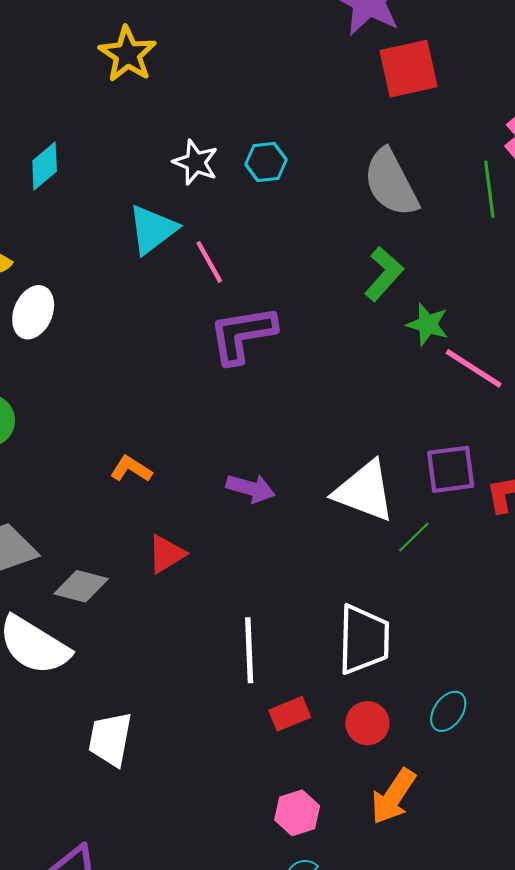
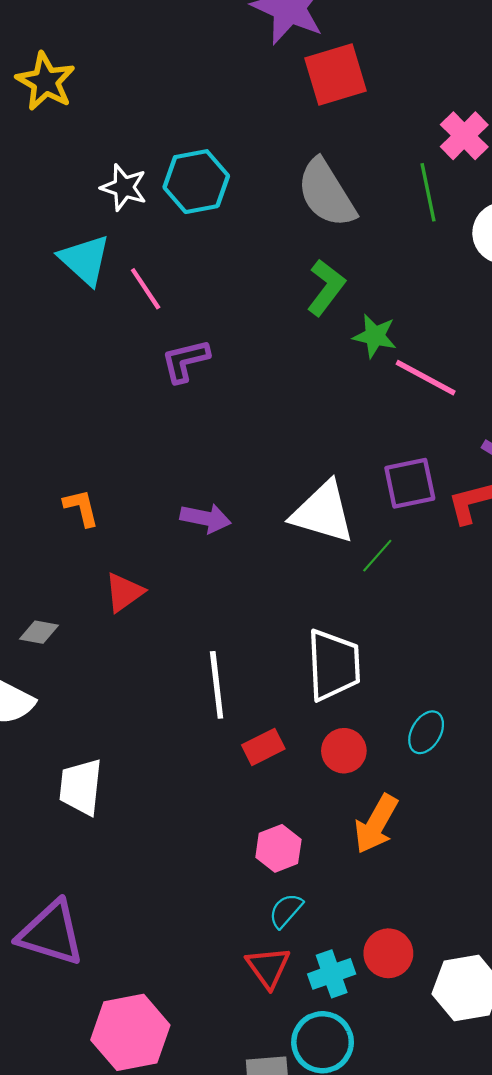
cyan hexagon: (266, 162) -> (196, 182), size x1.5
cyan triangle: (153, 229) -> (85, 260), turned -36
purple L-shape: (242, 335) -> (185, 361), size x0.7
orange L-shape: (131, 469) -> (81, 508), turned 48
gray diamond: (81, 586) -> (39, 632), size x0.7

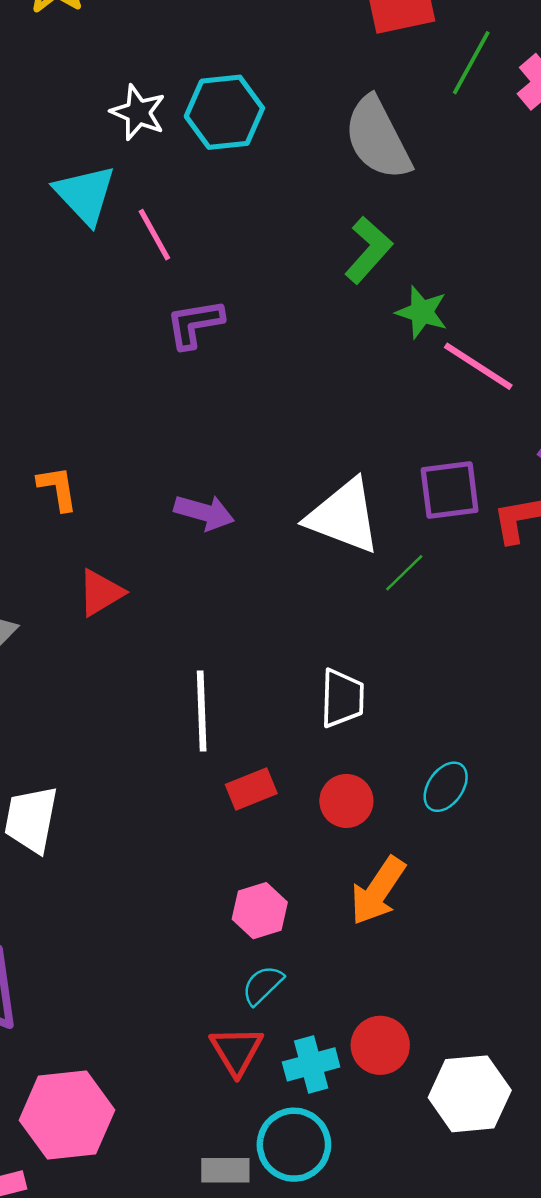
green line: (428, 192) -> (471, 63), moved, turned 36
white trapezoid: (334, 665) -> (342, 698), size x0.7

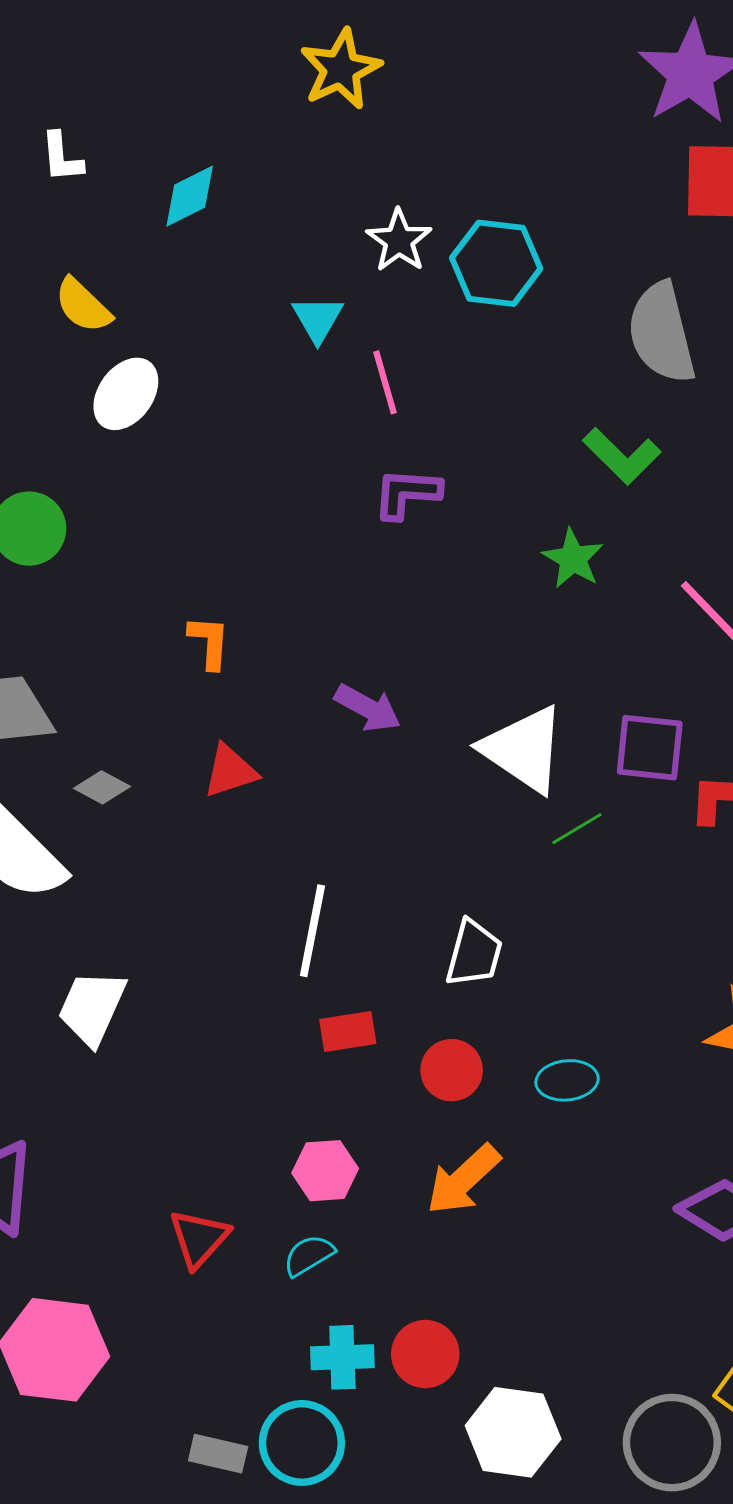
cyan triangle: (85, 195) -> (318, 319), size x0.7
green L-shape: (368, 250) -> (622, 456), turned 80
green star: (422, 312) -> (573, 559), moved
cyan ellipse: (446, 787) -> (567, 1080), turned 36
red triangle: (236, 1051) -> (199, 1238), moved

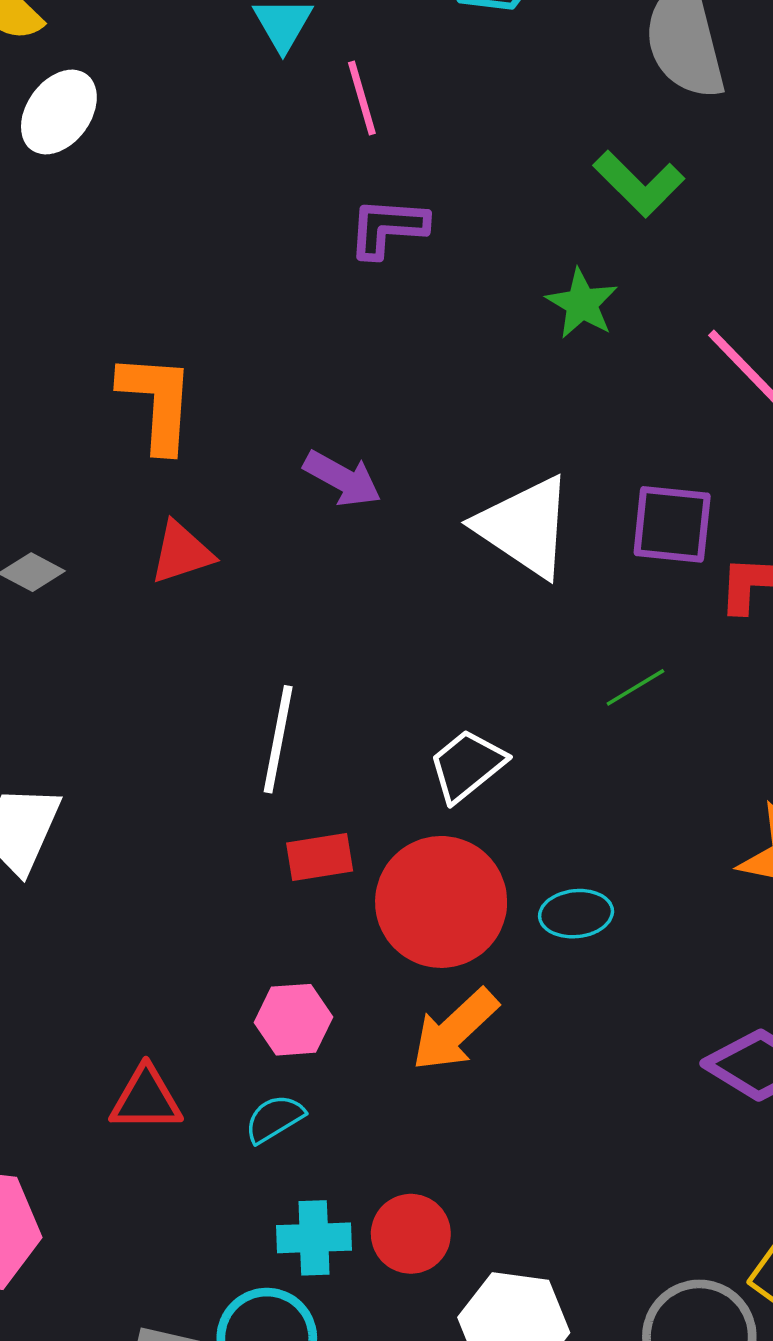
orange L-shape: (209, 642) -> (157, 402), size x1.6
green line: (577, 829) -> (635, 687), moved
white trapezoid: (474, 953) -> (467, 765), turned -144
red circle: (452, 1070) -> (441, 902), size x1.8
red triangle: (199, 1238) -> (146, 1099), turned 48

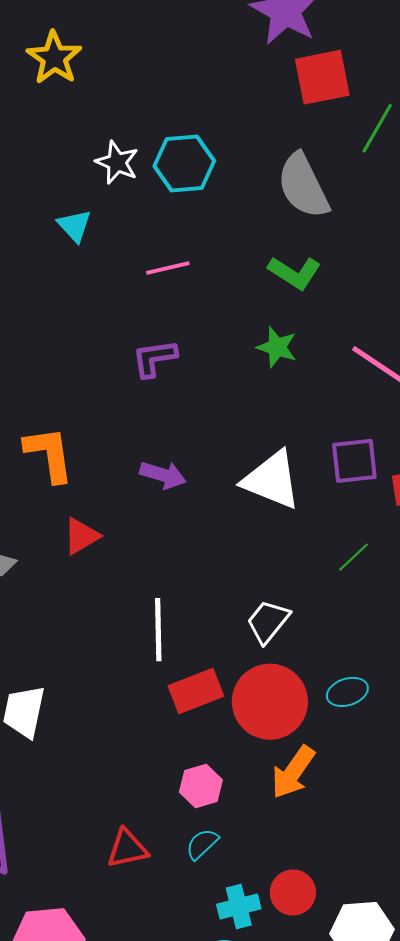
pink line: (362, 98) -> (168, 268), moved, turned -75
purple L-shape: (388, 228) -> (154, 358), moved
red rectangle: (320, 857) -> (196, 691), size x1.4

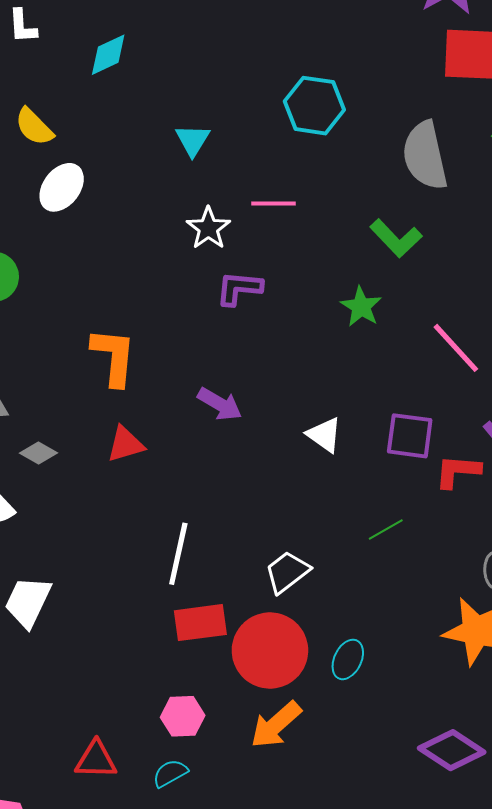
white star: (117, 162) -> (208, 228), moved
white triangle: (272, 480) -> (324, 435), size x0.6
cyan ellipse: (347, 692) -> (348, 659), turned -60

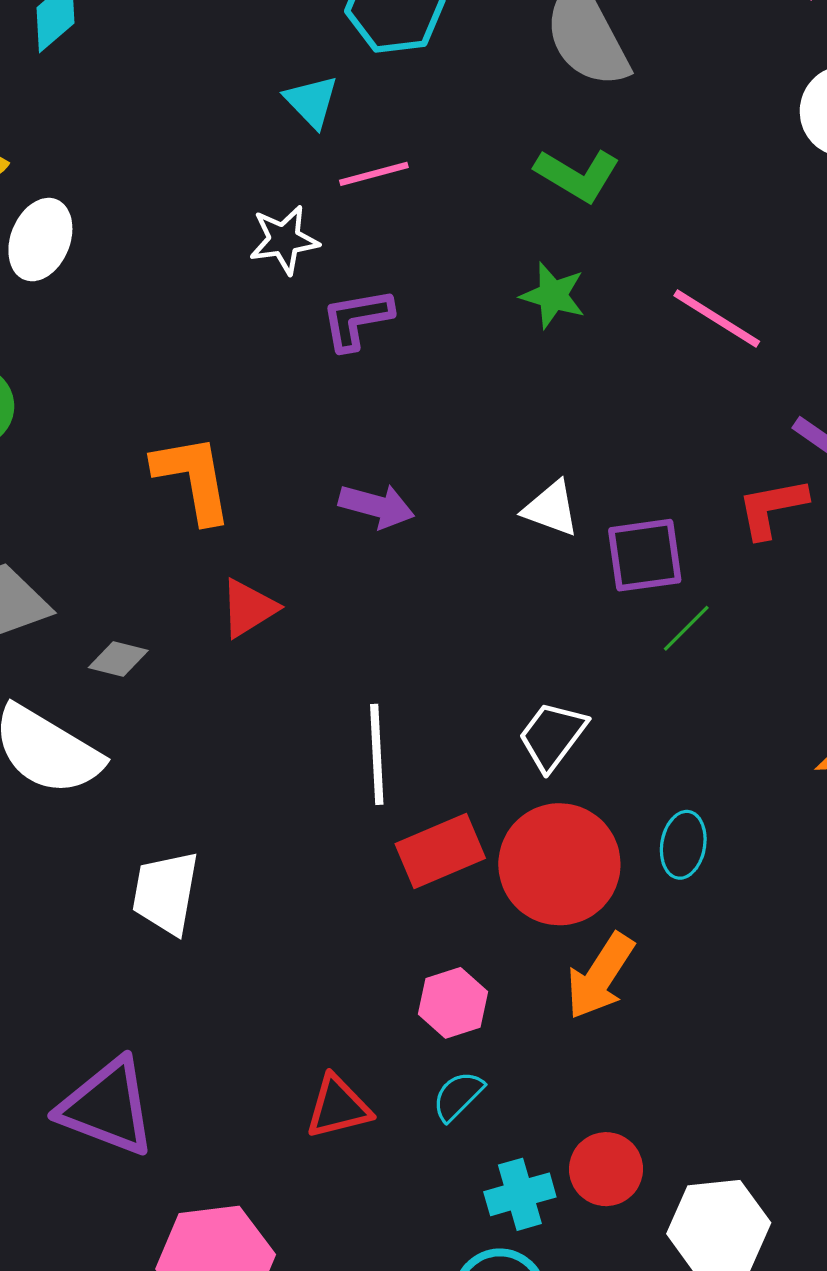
cyan triangle: (193, 140) -> (311, 101), moved
white star: (208, 228) -> (284, 240), turned -30
purple square: (410, 436) -> (645, 555), moved

